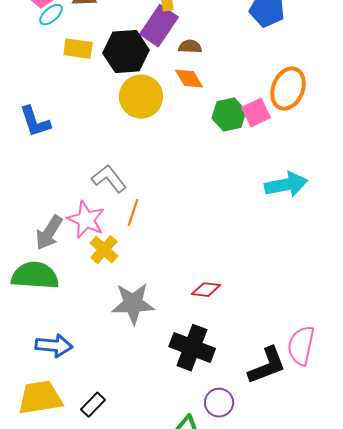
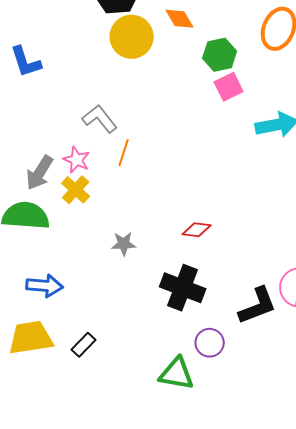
pink square: (256, 113) -> (229, 87), moved
pink star: (86, 220) -> (77, 160), size x0.7
yellow cross: (104, 250) -> (76, 190), moved
gray star: (133, 304) -> (124, 244), size x0.6

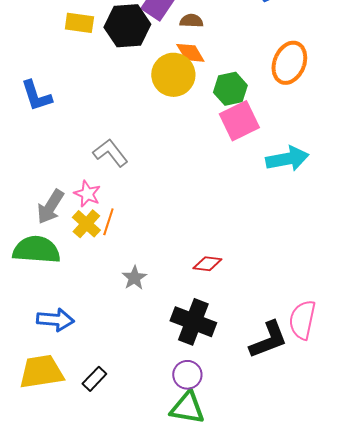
yellow circle: (132, 37) -> (173, 75), moved
pink square: (229, 87) -> (239, 121), size x1.4
orange line: (124, 153) -> (108, 222), moved
gray star: (124, 244) -> (134, 278), turned -30
purple circle: (210, 343) -> (187, 375), moved

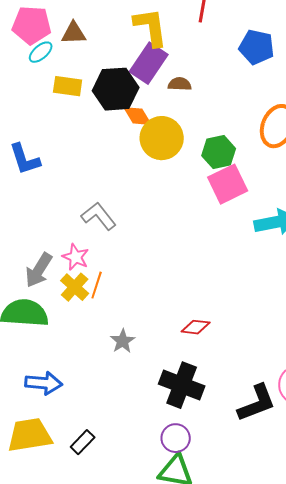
orange diamond: (190, 53) -> (138, 116), moved

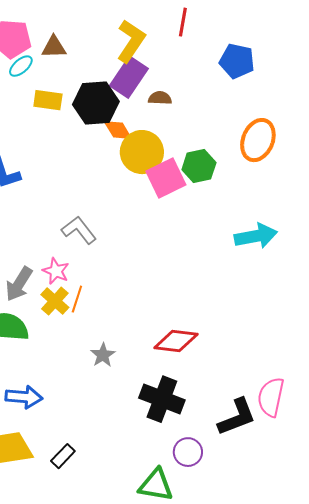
yellow L-shape: (151, 27) -> (131, 41), turned 42
pink square: (228, 184) -> (166, 178), moved
red diamond: (196, 327) -> (176, 341), size x1.5
purple circle: (176, 438) -> (188, 452), moved

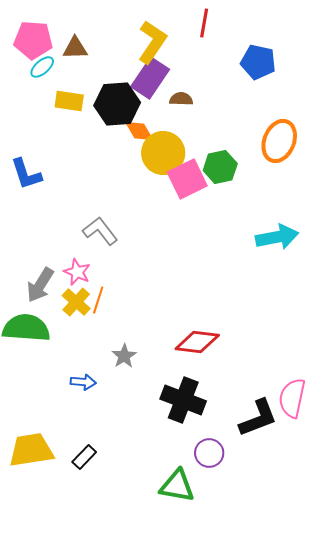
blue arrow: (24, 397) -> (83, 382), moved, size x0.7

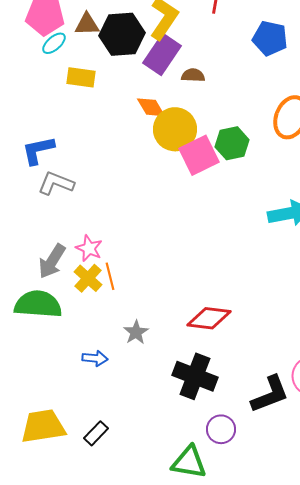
black hexagon: (117, 104) -> (122, 34), moved
blue L-shape: (26, 174) -> (38, 150), turned 96
gray L-shape: (100, 231) -> (56, 183), moved, turned -30
orange line: (98, 300) -> (110, 276), turned -32

